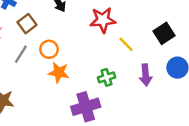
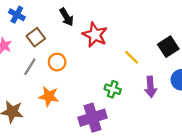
red star: (103, 20) -> (95, 35), moved, turned 30
orange star: (59, 73) -> (49, 96), moved
green cross: (106, 77) -> (113, 89), turned 35

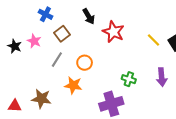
yellow line: (132, 57) -> (153, 40), moved
orange circle: (57, 62) -> (85, 63), moved

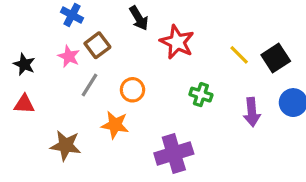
pink star: (34, 41) -> (69, 56), moved
green cross: (129, 79) -> (201, 95), moved
red triangle: (15, 106) -> (24, 104), moved

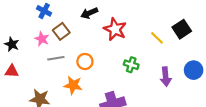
black arrow: (139, 18) -> (89, 13), turned 98
black square: (276, 58) -> (182, 29), moved
gray line: (90, 85) -> (56, 58), turned 49

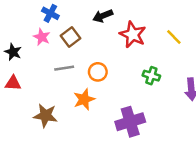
yellow line: (157, 38) -> (174, 37), moved
pink star: (42, 39) -> (42, 37), moved
orange star: (73, 85) -> (84, 99), turned -30

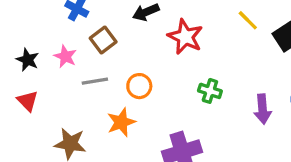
pink star: (42, 37) -> (65, 56), moved
yellow line: (174, 37) -> (248, 20), moved
red triangle: (13, 83) -> (28, 101), turned 42

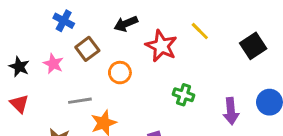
yellow line: (248, 20) -> (200, 31), moved
gray line: (95, 81) -> (80, 101), moved
orange circle: (139, 86) -> (120, 73), moved

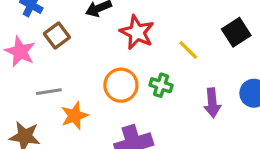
yellow line: (200, 31) -> (188, 50), moved
pink star: (53, 64) -> (20, 52), size x1.4
orange circle: (120, 73) -> (121, 85), moved, size x1.4

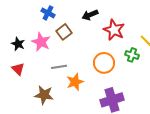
green cross: (161, 85) -> (132, 55), moved

